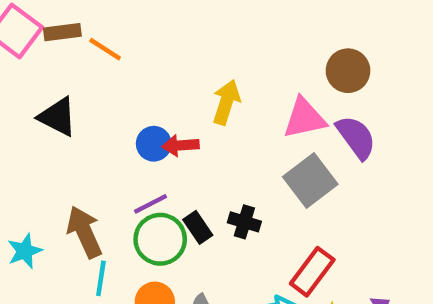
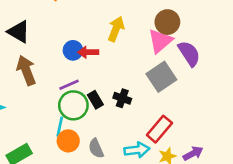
brown circle: (348, 71) -> (167, 22), moved
pink triangle: (305, 118) -> (160, 41), turned -32
brown arrow: (84, 232) -> (26, 70), moved
cyan line: (101, 278) -> (60, 127), moved

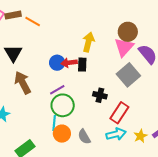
black triangle: (19, 32) -> (13, 53), turned 36
black rectangle: (95, 100) -> (82, 65), moved, turned 40
red rectangle: (159, 129) -> (119, 113), moved

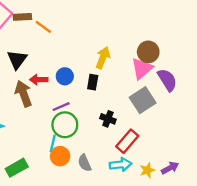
red arrow: (69, 63) -> (39, 80), moved

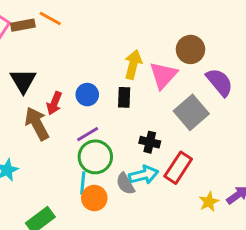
orange line: (43, 27) -> (50, 19), moved
pink triangle: (142, 69) -> (163, 75), moved
red arrow: (39, 80) -> (54, 103), turned -60
gray semicircle: (85, 163) -> (125, 184), moved
cyan arrow: (121, 165) -> (144, 175), moved

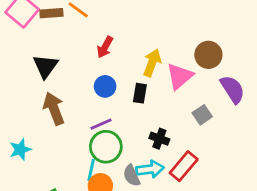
red arrow: (54, 103) -> (105, 47), moved
gray square: (191, 112) -> (202, 115), size x0.6

